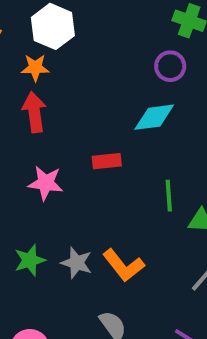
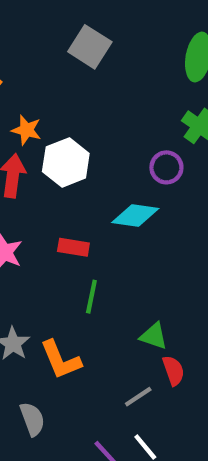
white hexagon: (53, 26) -> (66, 162), moved
green line: (169, 196) -> (91, 297), moved

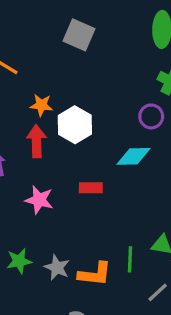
green line: (91, 297) -> (130, 259), moved
orange L-shape: (61, 360) -> (95, 274), turned -52

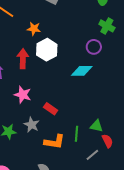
orange star: (41, 105) -> (34, 29), moved
red rectangle: (91, 188) -> (51, 109), moved, turned 32
gray star: (57, 268) -> (32, 125), moved

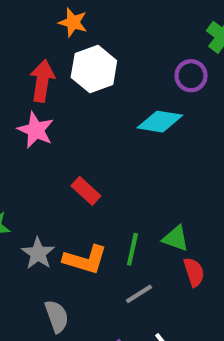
pink star: (23, 95) -> (36, 130), moved
gray star: (32, 125) -> (38, 253), moved
gray line: (92, 155) -> (139, 294), moved

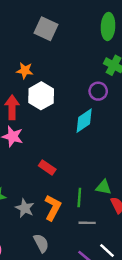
cyan diamond: (160, 122) -> (84, 121), turned -35
orange L-shape: (85, 260) -> (53, 208), turned -70
gray line: (139, 294) -> (87, 223), turned 42

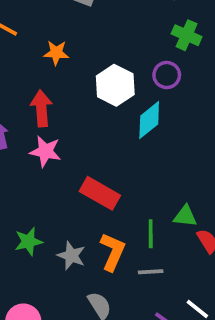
white hexagon: (41, 96) -> (115, 85), moved
red rectangle: (47, 168) -> (100, 193), size x1.5
gray line: (87, 223) -> (151, 272), moved

